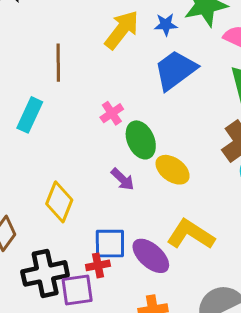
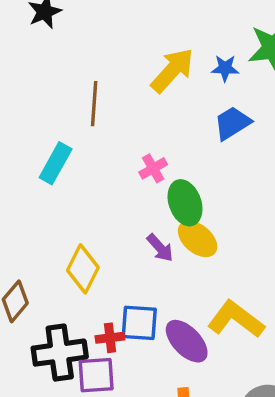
blue trapezoid: (175, 70) -> (232, 123), size x0.7
yellow ellipse: (173, 170) -> (198, 239), moved
red cross: (98, 265) -> (110, 338), moved

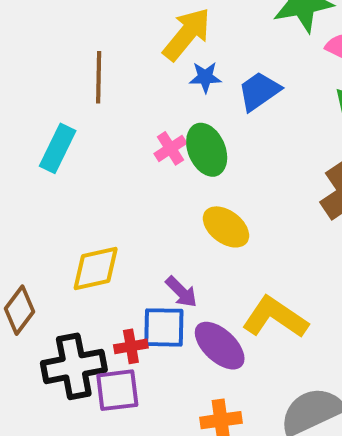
blue star: (225, 68) -> (205, 77), moved
green ellipse: (185, 203) -> (207, 150), moved
purple arrow: (160, 248) -> (181, 292), moved
yellow diamond: (83, 269) -> (96, 269), turned 54

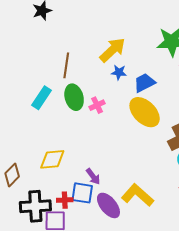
green ellipse: (207, 150) -> (74, 97), moved
yellow ellipse: (226, 227) -> (145, 112), moved, size x1.4

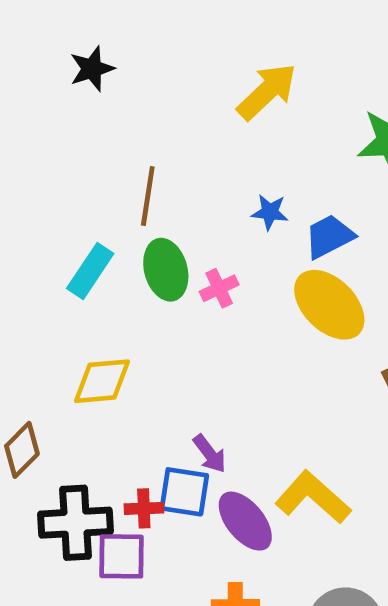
yellow arrow: (112, 50) -> (267, 92), moved
yellow diamond: (52, 159) -> (102, 381), moved

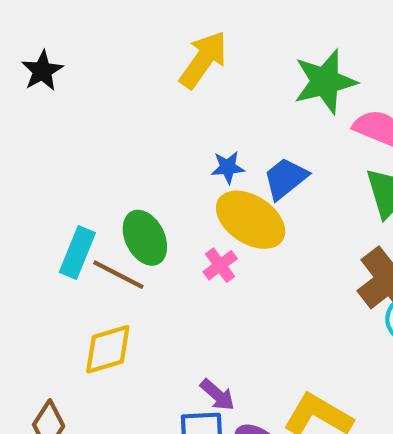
brown line: (148, 196) -> (118, 275), moved, turned -60
pink cross: (219, 288) -> (220, 265), moved
yellow ellipse: (329, 305) -> (251, 220), moved

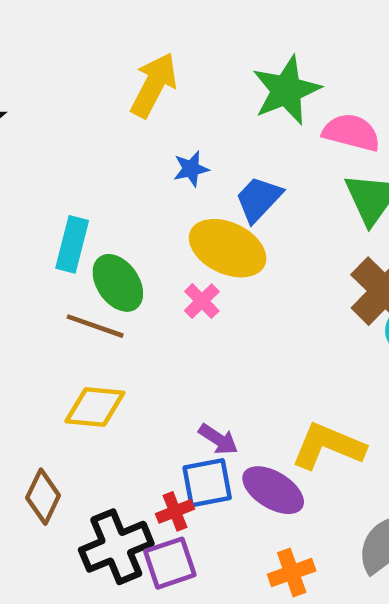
blue star: (228, 167) -> (191, 169), moved
cyan rectangle: (77, 252) -> (72, 244), moved
yellow diamond: (108, 349) -> (95, 407), turned 30

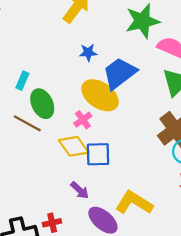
blue trapezoid: (259, 199) -> (120, 73), size x1.4
cyan rectangle: (72, 244) -> (22, 81), size x0.7
yellow diamond: (95, 407) -> (74, 146), moved, turned 40
blue square: (207, 483) -> (98, 154), moved

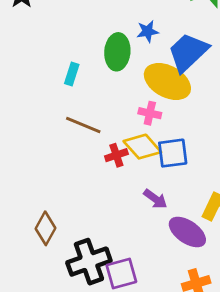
green ellipse: (42, 104) -> (117, 52), moved, turned 36
pink cross: (83, 120) -> (150, 113), turned -36
red cross: (52, 223) -> (116, 155), moved

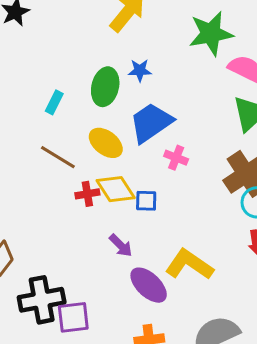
blue trapezoid: (188, 52) -> (151, 123), moved
yellow ellipse: (167, 81) -> (106, 143), moved, size x0.7
pink cross: (150, 113) -> (176, 158), moved
blue square: (173, 153) -> (146, 201), size x0.7

